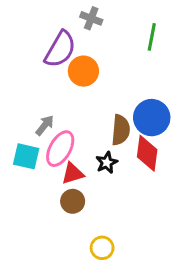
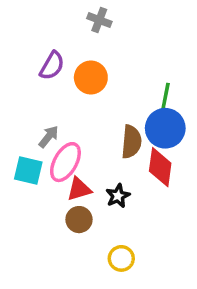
green line: (152, 37) -> (165, 98), moved
purple semicircle: (60, 49) -> (52, 66), moved, size x0.7
black star: (107, 163) -> (118, 196), moved
yellow circle: (102, 248) -> (121, 258), moved

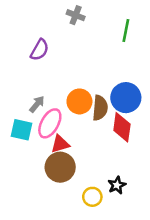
orange circle: (91, 77) -> (79, 101), moved
green line: (165, 98) -> (126, 31), moved
black star: (118, 196) -> (117, 185), moved
brown circle: (79, 220) -> (60, 167), size x1.5

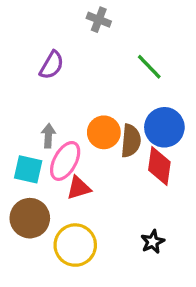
green line: (126, 31) -> (149, 67), moved, turned -55
gray arrow: (37, 104) -> (48, 136), turned -36
brown circle: (60, 167) -> (30, 218), moved
yellow circle: (92, 197) -> (75, 245), moved, size x1.6

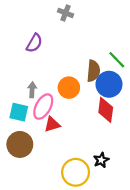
green line: (149, 67) -> (117, 60), moved
brown semicircle: (131, 141) -> (93, 71), moved
yellow circle: (75, 245) -> (76, 172), moved

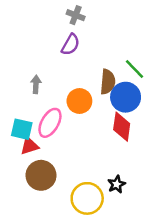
purple semicircle: (34, 43) -> (70, 45), moved
gray arrow: (32, 90) -> (36, 84), moved
red triangle: (52, 124) -> (29, 146), moved
brown circle: (20, 144) -> (41, 175), moved

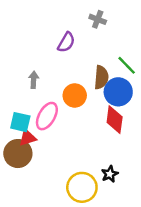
gray cross: (76, 15) -> (98, 19), moved
brown circle: (41, 175) -> (18, 154), moved

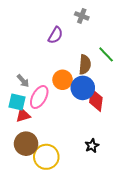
gray arrow: (34, 80) -> (23, 81), moved, turned 136
blue circle: (118, 92) -> (83, 88), moved
brown circle: (18, 154) -> (26, 144), moved
yellow circle: (82, 187) -> (46, 157), moved

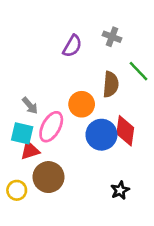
gray cross: (82, 16) -> (112, 37), moved
blue circle: (83, 88) -> (101, 135), moved
brown circle: (26, 144) -> (49, 177), moved
yellow circle: (46, 157) -> (17, 190), moved, size x0.6

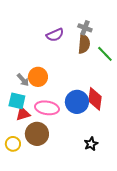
purple semicircle: (72, 46) -> (55, 35), turned 36
brown semicircle: (111, 84) -> (84, 44), moved
orange circle: (82, 104) -> (38, 77), moved
pink ellipse: (51, 127) -> (47, 108), moved, turned 70

